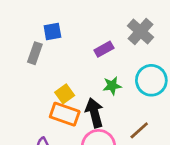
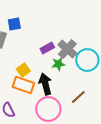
gray cross: (141, 32) -> (67, 49), moved
purple rectangle: (104, 49) -> (47, 48), moved

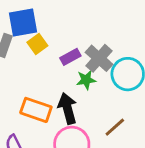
blue square: (14, 24) -> (23, 22), size x1.5
yellow square: (23, 70) -> (37, 44), moved

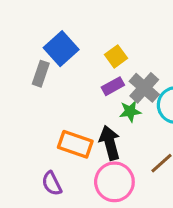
blue square: (23, 22) -> (61, 49), turned -32
yellow square: (37, 44) -> (116, 56), moved

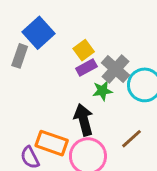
yellow square: (116, 56) -> (84, 50), moved
orange rectangle: (75, 144) -> (52, 143), moved

